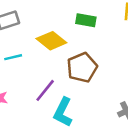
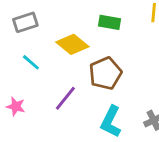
cyan line: (13, 57) -> (31, 62), turned 54
cyan L-shape: (63, 112) -> (111, 122), moved

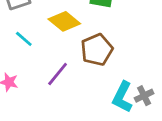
cyan L-shape: (111, 122) -> (122, 97), moved

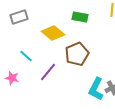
cyan line: (24, 39) -> (26, 56), moved

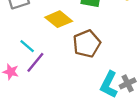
purple line: (48, 72) -> (35, 62), moved

